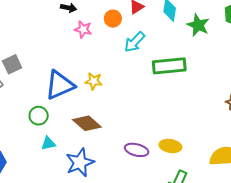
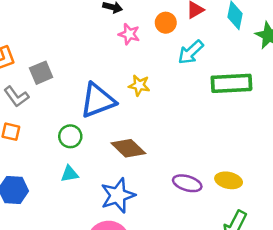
yellow star: (94, 81) -> (139, 85), moved
cyan triangle: (48, 143) -> (70, 174), moved

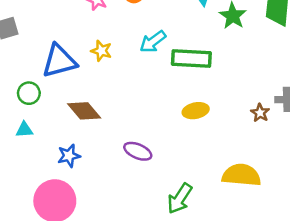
cyan arrow: (191, 52) -> (153, 42), moved
yellow ellipse: (229, 180) -> (196, 111), moved, turned -30
blue star: (118, 195) -> (69, 156), size x0.7

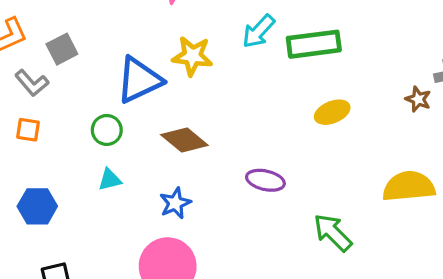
yellow star: (101, 51) -> (192, 56), size x1.4
green arrow: (180, 199) -> (333, 233), turned 112

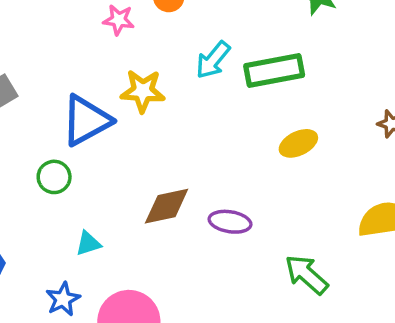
brown diamond: (184, 140) -> (167, 206), moved, turned -48
cyan triangle: (110, 180) -> (88, 243), moved
blue star: (175, 203) -> (63, 299), moved

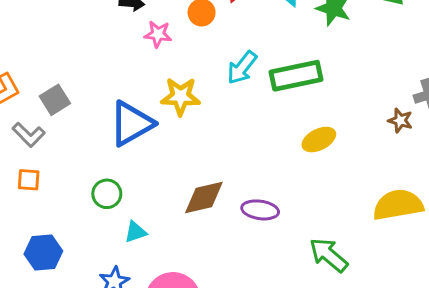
green circle: (54, 177) -> (107, 194), moved

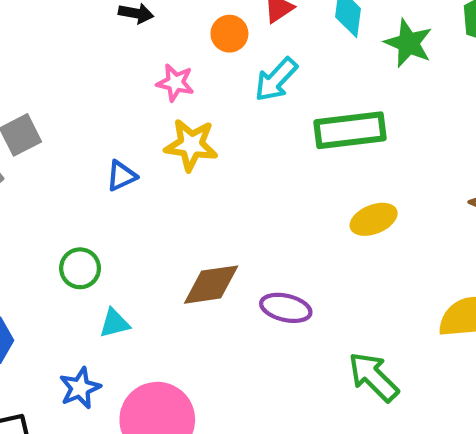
pink star: (158, 34) -> (175, 83), moved
cyan arrow: (242, 68) -> (276, 80), moved
blue triangle: (131, 123) -> (121, 176), size x0.5

